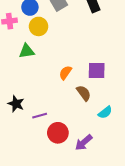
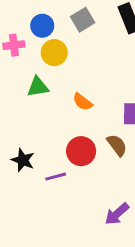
orange semicircle: (65, 73) -> (83, 102), moved, turned -88
red circle: (58, 133) -> (81, 151), moved

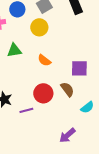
yellow circle: (54, 53) -> (39, 27), moved

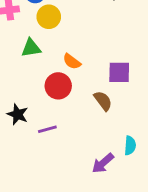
yellow circle: (39, 27) -> (49, 17), moved
red circle: (43, 93) -> (58, 86), moved
cyan semicircle: (87, 107) -> (130, 146), moved, turned -48

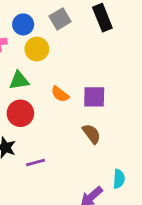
purple square: (119, 72) -> (94, 97), moved
red circle: (58, 86) -> (20, 113), moved

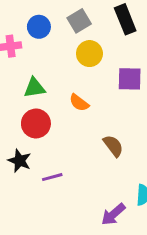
yellow circle: (37, 49) -> (89, 54), moved
purple square: (94, 97) -> (130, 79), moved

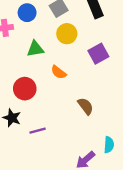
purple square: (130, 79) -> (98, 54), turned -30
green triangle: (34, 88) -> (35, 49), moved

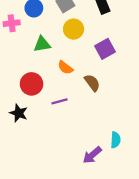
brown semicircle: (86, 106) -> (92, 83), moved
purple line: (38, 131) -> (60, 101), moved

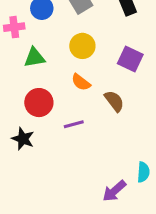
yellow circle: (74, 29) -> (82, 46), moved
green triangle: (42, 44) -> (35, 58), moved
purple square: (105, 49) -> (130, 59), turned -36

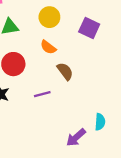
brown semicircle: (114, 101) -> (65, 71), moved
purple line: (74, 124) -> (42, 94), moved

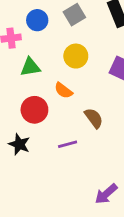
orange semicircle: (48, 47) -> (63, 90), moved

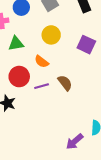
purple line: (68, 144) -> (42, 86), moved

